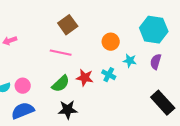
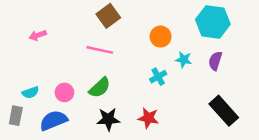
cyan cross: (109, 75) -> (158, 77), turned 32
red star: (85, 78) -> (148, 118), moved
pink circle: (23, 86) -> (64, 92), moved

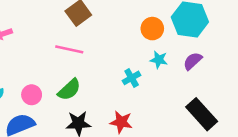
orange circle: (161, 37) -> (152, 29), moved
purple semicircle: (215, 61) -> (193, 61), turned 30

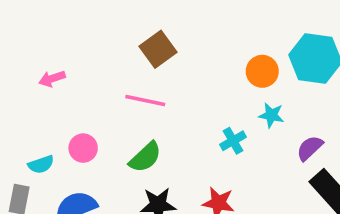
purple semicircle: (193, 61) -> (310, 148), moved
pink circle: (32, 95) -> (83, 148), moved

